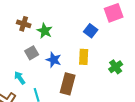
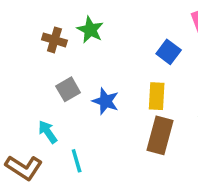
green star: (45, 31) -> (90, 30), moved
brown rectangle: (68, 84) -> (160, 135), moved

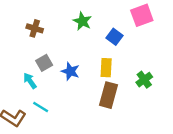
green star: (90, 30) -> (82, 21), moved
cyan arrow: (48, 132) -> (30, 81), moved
cyan line: (77, 161) -> (41, 107), moved, turned -42

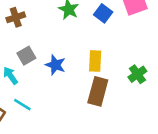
brown cross: (35, 28) -> (16, 17), turned -35
blue square: (114, 37) -> (103, 13), moved

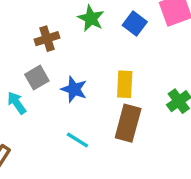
brown cross: (16, 17) -> (47, 39), moved
cyan line: (22, 105) -> (77, 140), moved

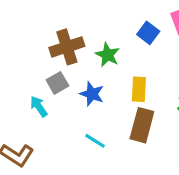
green star: (91, 18) -> (108, 55), moved
brown cross: (47, 39) -> (67, 47), size x1.5

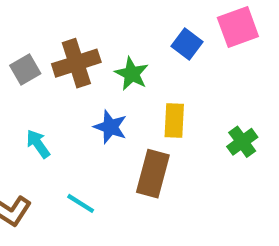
gray square: (57, 83) -> (25, 69), moved
brown rectangle: (142, 125) -> (153, 174), moved
cyan line: (95, 141) -> (81, 203), moved

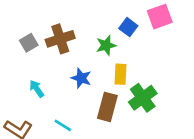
green star: (132, 74) -> (106, 45), moved, turned 30
green cross: (242, 142) -> (143, 98), moved, size x1.5

